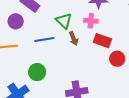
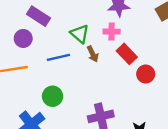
red rectangle: (102, 41) -> (127, 54), turned 30

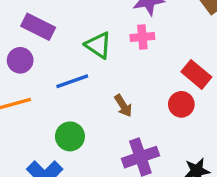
brown arrow: (93, 54) -> (123, 106), moved
red rectangle: (127, 54) -> (196, 74), moved
red circle: (146, 74) -> (181, 104), moved

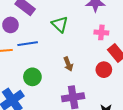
pink cross: (142, 37) -> (101, 32), moved
blue line: (72, 81) -> (28, 44), moved

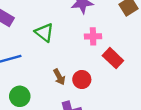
red circle: (104, 70) -> (82, 80), moved

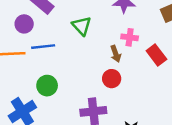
red rectangle: (113, 58) -> (156, 55), moved
brown arrow: (59, 77) -> (116, 54), moved

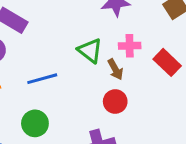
green triangle: (82, 26) -> (90, 51), moved
blue line: (43, 47) -> (42, 79), moved

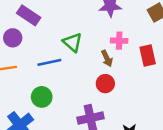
green triangle: (90, 51) -> (72, 42), moved
red rectangle: (167, 62) -> (148, 56), turned 30

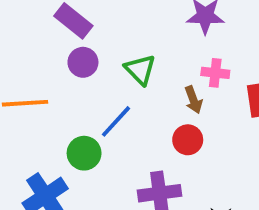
purple circle: (13, 38) -> (83, 62), moved
blue line: (49, 62) -> (116, 121), moved, turned -40

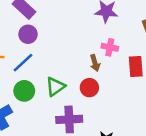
green triangle: (140, 70) -> (55, 87), moved, turned 35
blue line: (116, 121) -> (23, 63), moved

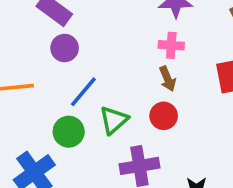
pink cross: (110, 47) -> (171, 45), moved
blue line: (23, 63) -> (83, 92), moved

